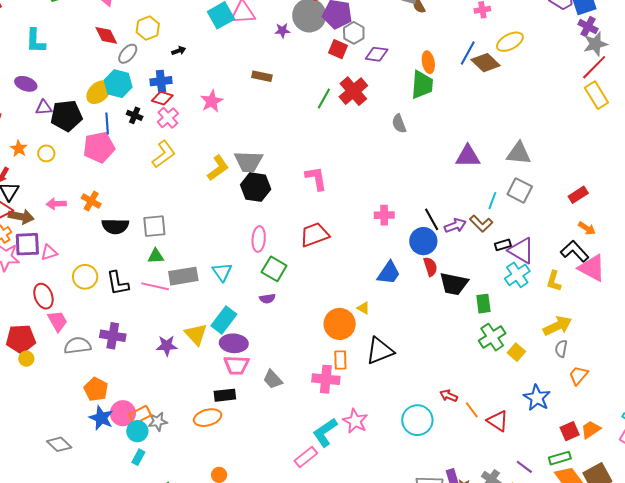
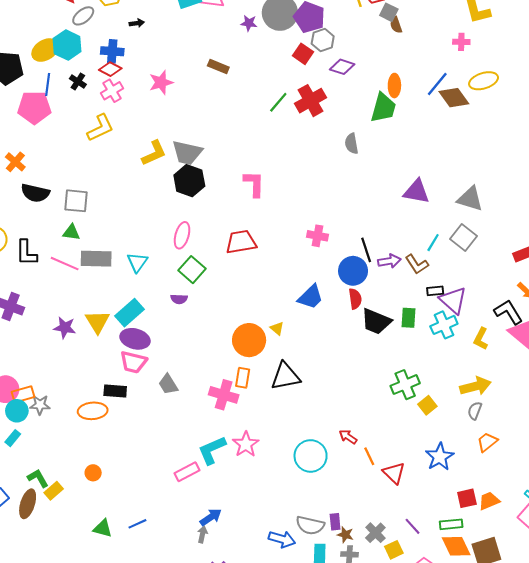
green rectangle: (483, 304) -> (409, 318), moved

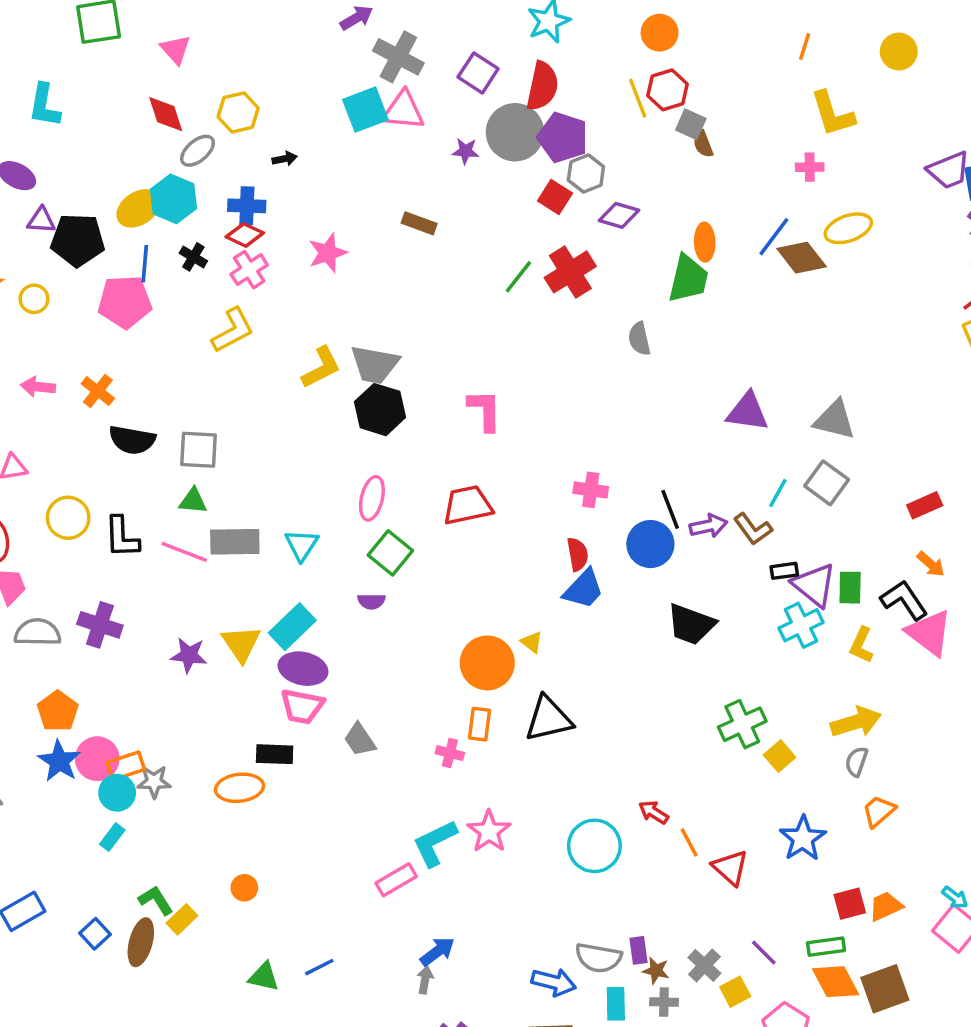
red semicircle: (355, 299) -> (578, 554), moved
green rectangle: (409, 318) -> (850, 588), moved
pink cross: (224, 395) -> (450, 753), size x0.6

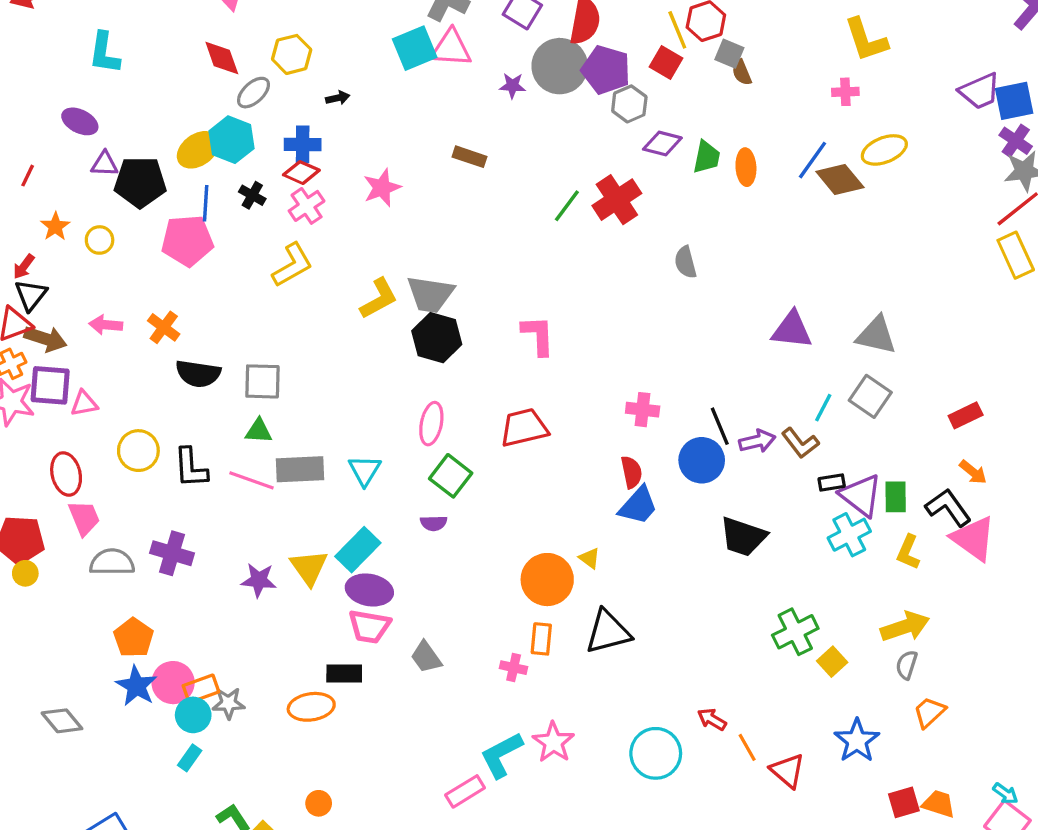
red square: (555, 197) -> (666, 62), moved
green trapezoid: (688, 279) -> (707, 157), moved, size x0.7
orange trapezoid: (886, 906) -> (939, 804), turned 44

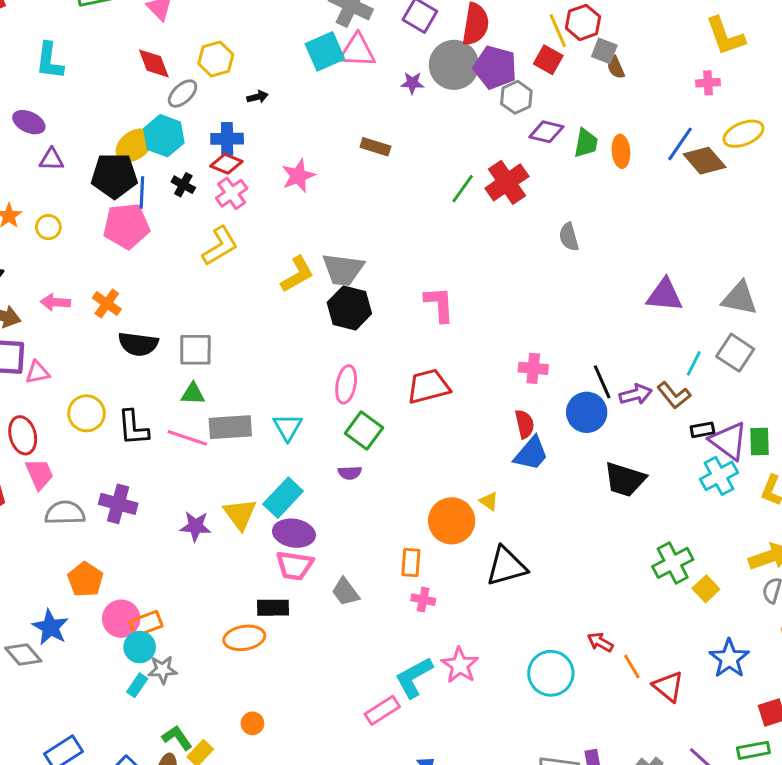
black pentagon: (140, 182) -> (114, 176), moved
orange rectangle: (541, 639) -> (411, 562), moved
blue star: (136, 686) -> (50, 627), moved
gray star: (228, 703) -> (163, 670), moved

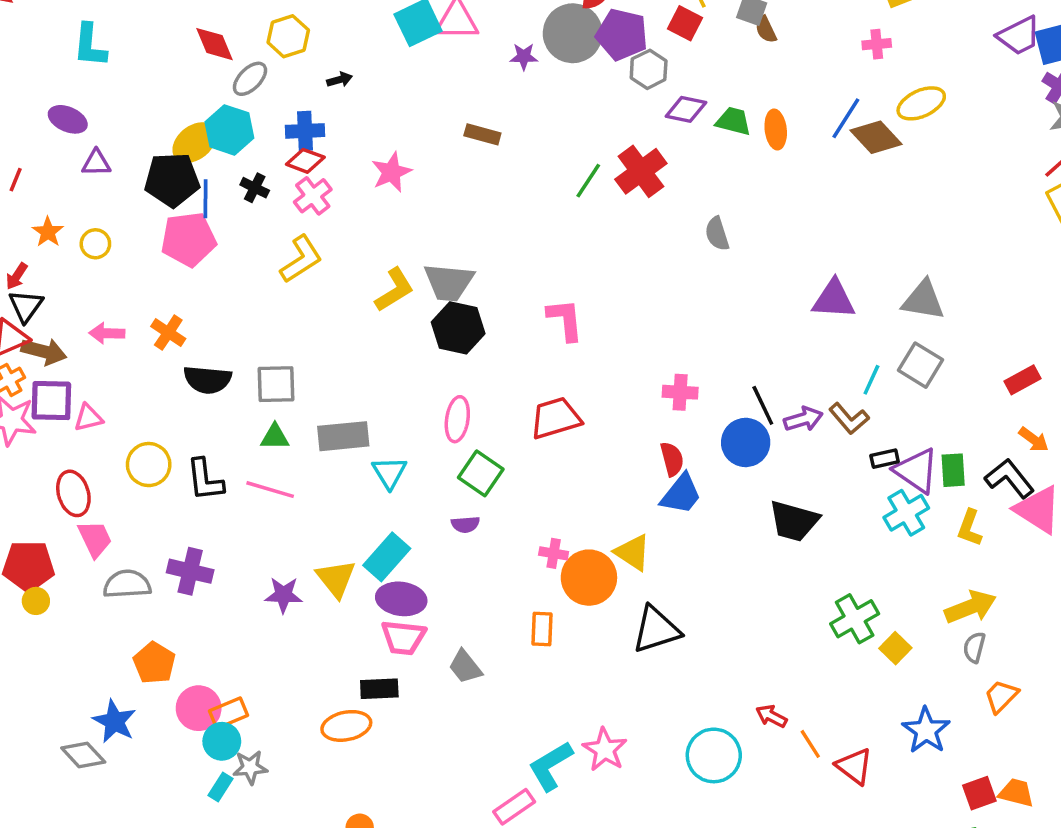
green trapezoid: (586, 143) -> (733, 121), turned -84
gray rectangle: (230, 427) -> (343, 436), moved
yellow triangle: (489, 501) -> (633, 553), size x1.6
pink cross: (423, 600) -> (554, 553), moved

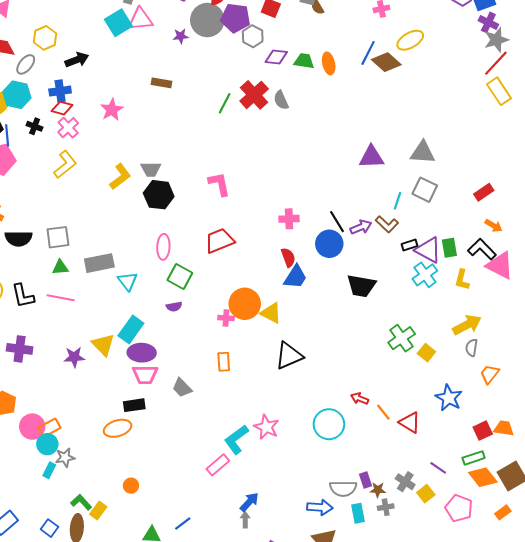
black arrow: (340, 80) -> (77, 60), size x1.6
gray semicircle: (717, 234) -> (281, 100), moved
gray trapezoid: (449, 282) -> (151, 169), size x0.7
orange circle: (589, 578) -> (245, 304), moved

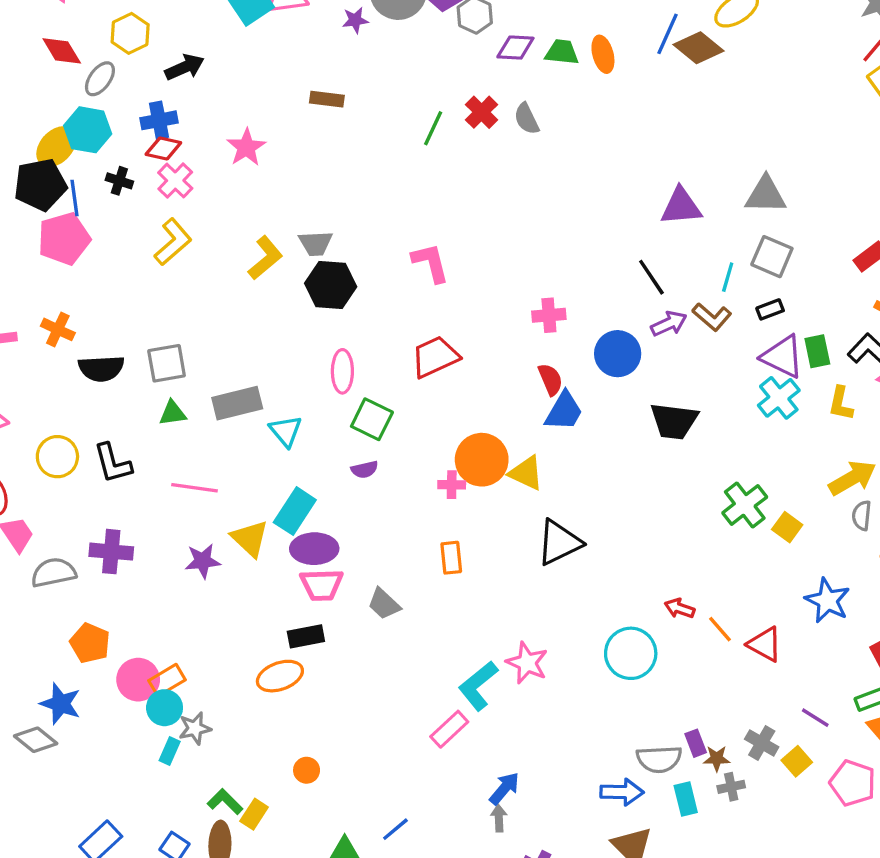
red cross: (254, 95) -> (482, 112), size x0.7
black line: (337, 222) -> (651, 277), moved
black rectangle: (410, 245) -> (770, 309), moved
pink line: (61, 298) -> (195, 488), moved

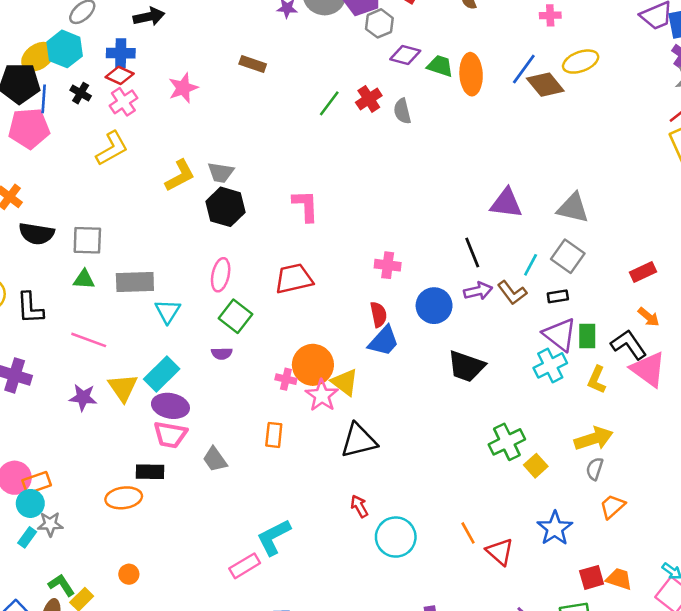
orange ellipse: (603, 54) -> (471, 74), size x1.4
red arrow: (680, 608) -> (359, 506), moved, turned 30
pink star: (527, 663) -> (322, 395), moved

